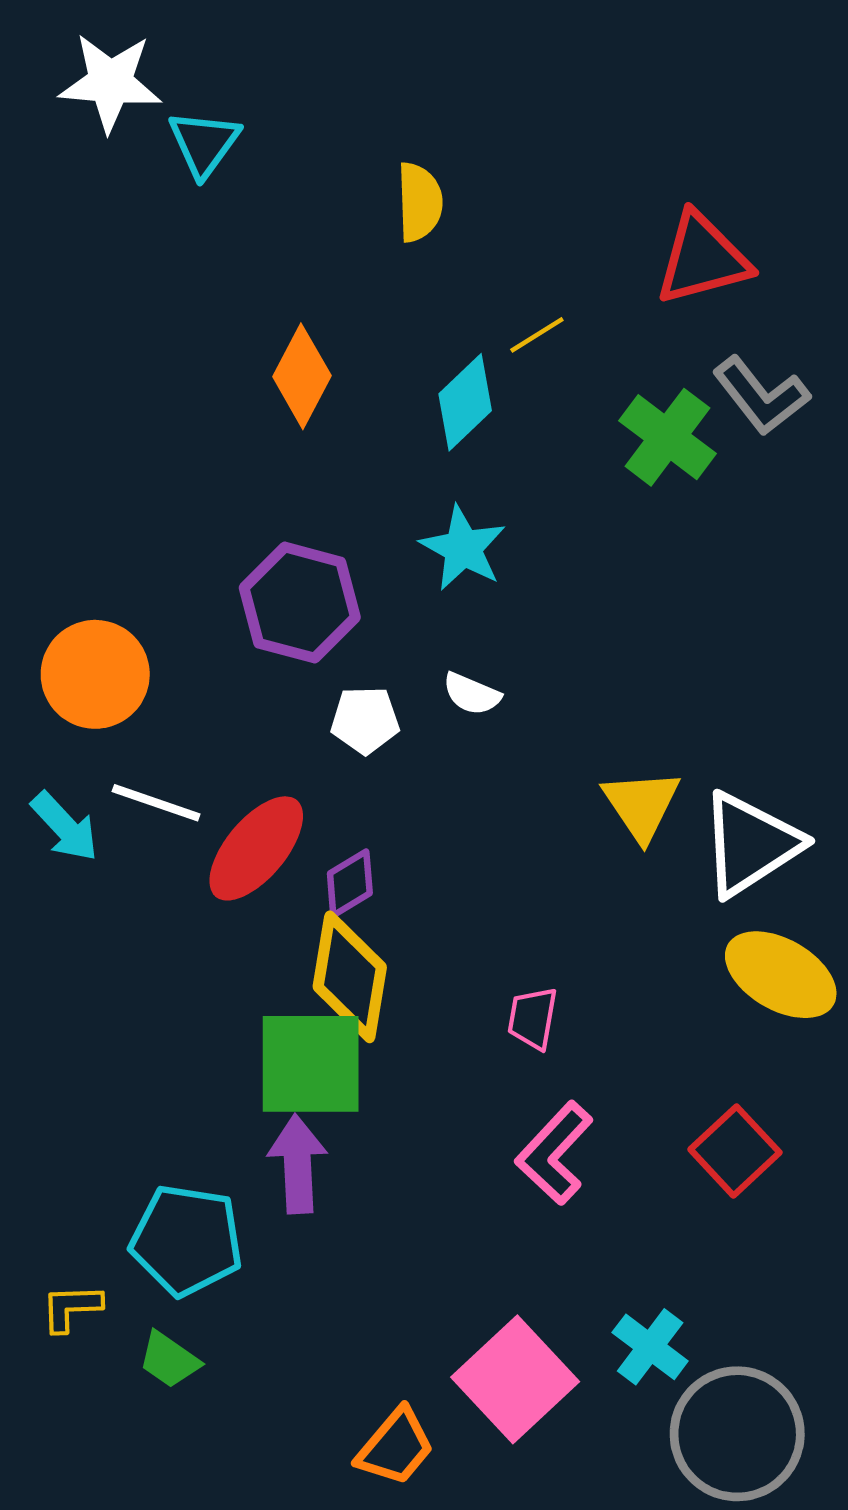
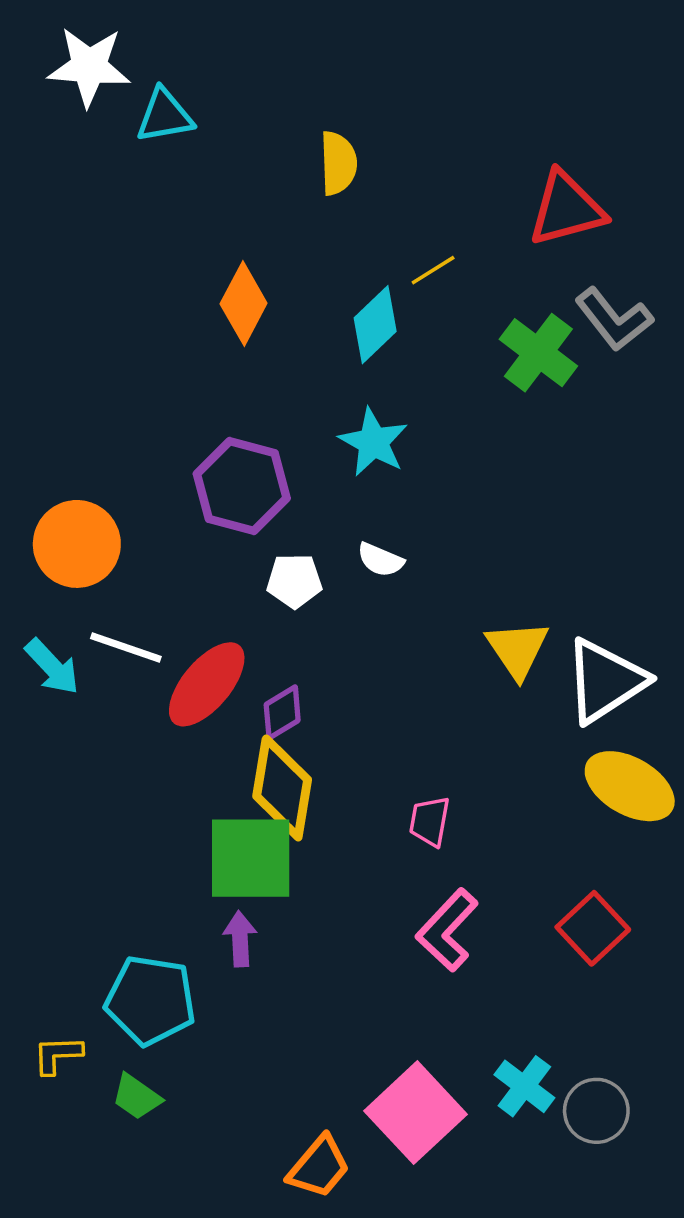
cyan triangle: (204, 143) -> (165, 116), turned 44
purple arrow: (298, 1164) -> (240, 939), size x0.7
gray circle: (737, 1434) -> (596, 1111), moved, size x0.6

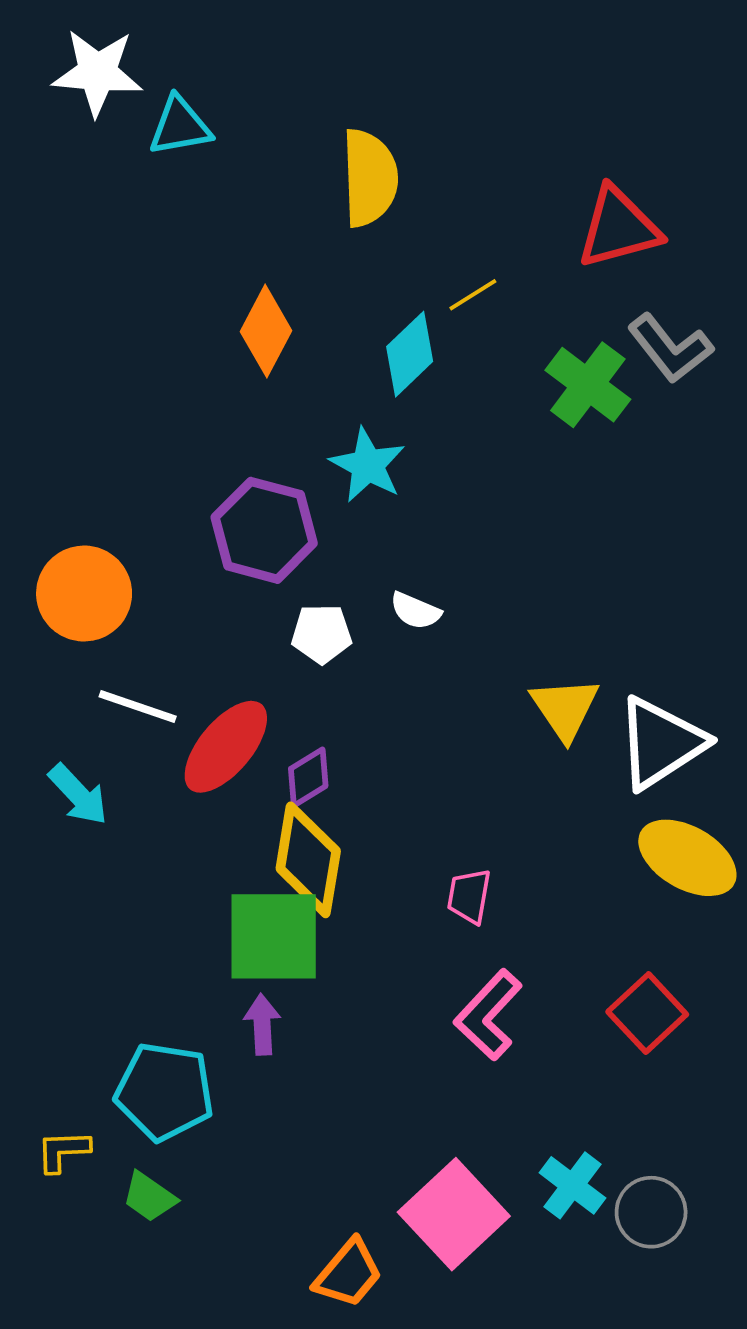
yellow semicircle: (338, 163) -> (369, 178), size x1.4
cyan star: (373, 442) -> (368, 465), moved
cyan arrow: (52, 667) -> (78, 795), moved

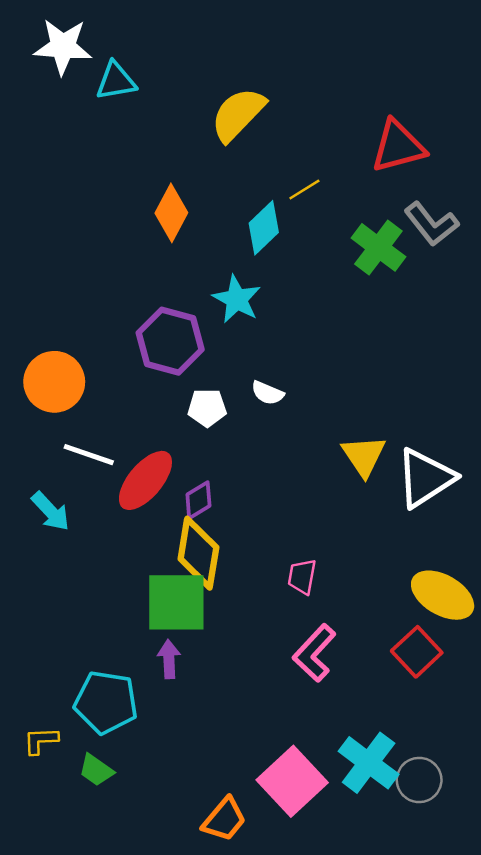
yellow semicircle: (369, 178) -> (238, 114), turned -134
yellow ellipse: (687, 858) -> (443, 595), moved
cyan cross: (573, 1185) -> (369, 763), size x1.4

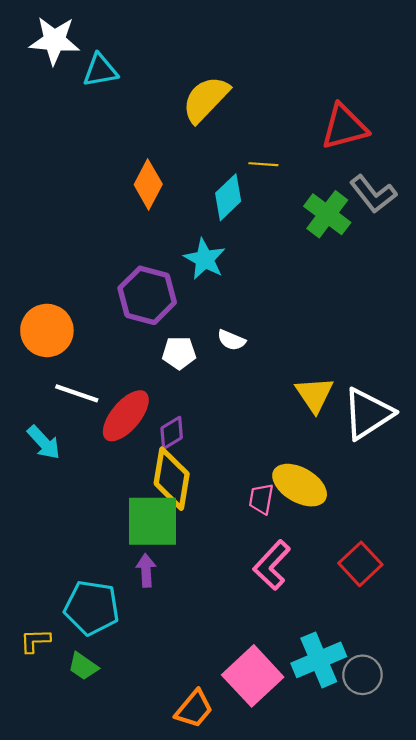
yellow line: (304, 190) -> (263, 164), turned 36
yellow ellipse: (443, 595) -> (300, 485), moved
cyan cross: (369, 763) -> (319, 660), turned 30

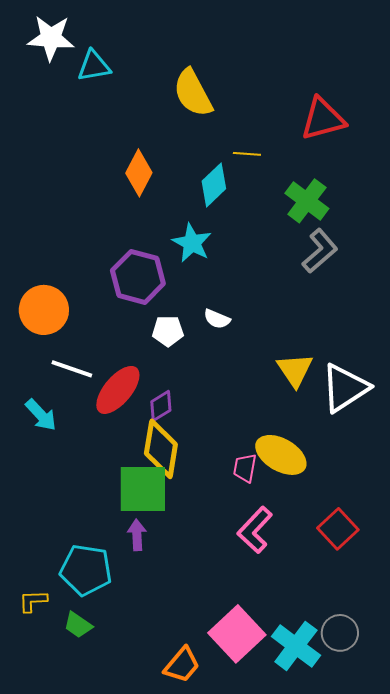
yellow semicircle: (206, 99) -> (193, 93), turned -72
gray L-shape: (373, 194) -> (320, 251), moved, turned -93
cyan cross: (319, 660) -> (296, 646), moved, turned -30

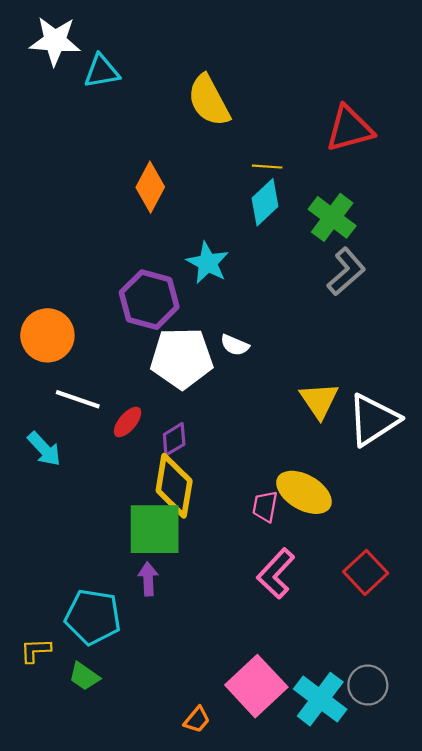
cyan diamond: (214, 185) -> (265, 202), moved
white pentagon: (168, 331) -> (182, 358), size x1.8
red ellipse: (118, 390) -> (128, 422), size x0.6
orange trapezoid: (182, 665) -> (197, 720), size x0.7

